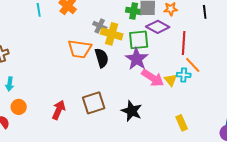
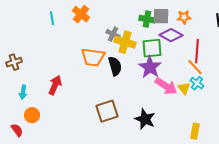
orange line: (193, 65) -> (195, 67), moved
cyan cross: (184, 75) -> (197, 83), turned 32
red arrow: (59, 110) -> (55, 85), moved
yellow rectangle: (182, 123) -> (195, 131), turned 35

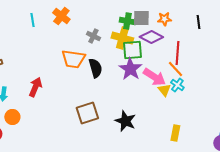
yellow cross: (125, 42) -> (122, 38), moved
pink arrow: (166, 86) -> (154, 77), moved

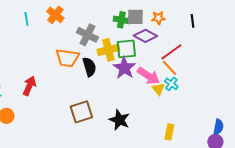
gray cross: (93, 36) -> (87, 35), size x1.5
yellow cross: (122, 38) -> (108, 50), moved, turned -30
red line: (177, 53) -> (171, 52), turned 50

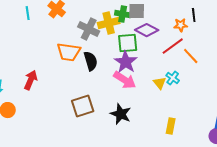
orange star: (158, 18) -> (181, 25), moved
yellow cross: (108, 50) -> (109, 23), moved
orange line: (169, 68) -> (191, 56), moved
pink arrow: (148, 76) -> (125, 80), moved

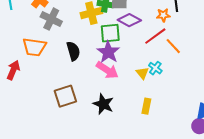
gray cross: (89, 29) -> (51, 19), moved
orange trapezoid: (69, 52) -> (34, 47), moved
yellow rectangle: (171, 126) -> (146, 106), moved

